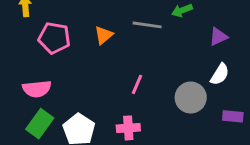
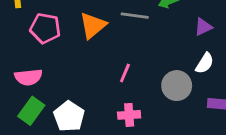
orange triangle: (104, 35) -> (93, 25), size x1.5
pink cross: (128, 128) -> (129, 115), moved

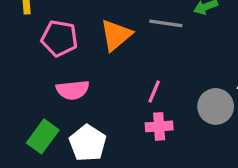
pink semicircle: (28, 77) -> (73, 90), moved
pink cross: (129, 115) -> (159, 126), moved

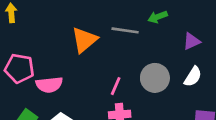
pink pentagon: (59, 38) -> (19, 68), moved
gray circle: (216, 106) -> (155, 78), moved

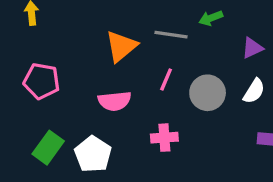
pink semicircle: (49, 85) -> (115, 101), moved
pink line: (116, 86) -> (166, 79), moved

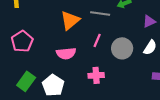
pink pentagon: (42, 81) -> (22, 41), turned 30

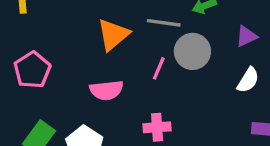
gray circle: (122, 48) -> (192, 51), moved

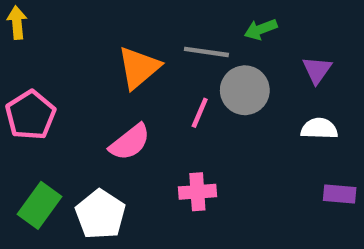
purple triangle: (246, 36) -> (317, 70), turned -30
white semicircle: (248, 80) -> (319, 129), turned -120
pink semicircle: (106, 90) -> (130, 142), turned -32

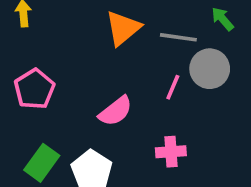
green arrow: (261, 29) -> (223, 19), turned 70
orange triangle: (139, 68) -> (123, 28), moved

